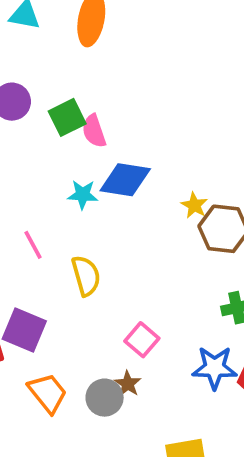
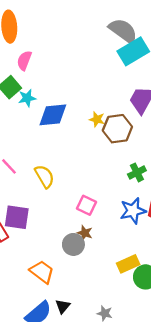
pink semicircle: (94, 131) -> (24, 61), moved, turned 54
cyan star: (83, 195) -> (27, 98), moved
orange trapezoid: (48, 393) -> (42, 272), moved

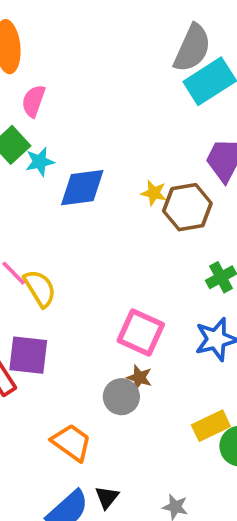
gray semicircle: (123, 31) -> (192, 48), turned 80
yellow semicircle: (44, 176) -> (40, 288), moved
pink square: (86, 205) -> (141, 333), size x1.4

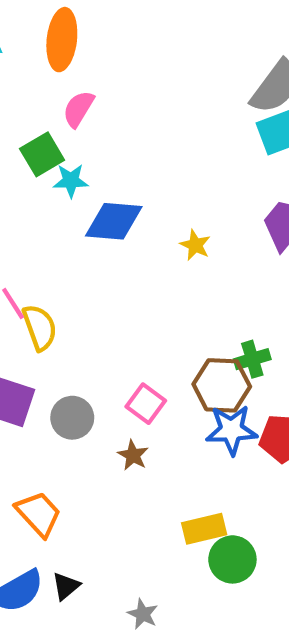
brown hexagon: (187, 207) -> (222, 385), moved
pink square: (141, 333) -> (146, 404), size x0.7
gray circle: (121, 397) -> (72, 418), moved

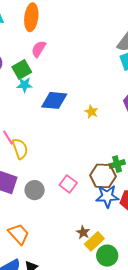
cyan star: (71, 181) -> (24, 85), moved
brown star: (133, 455) -> (83, 232), moved
yellow rectangle: (204, 529) -> (94, 241), turned -30

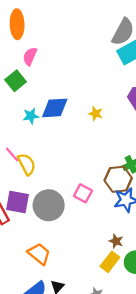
cyan star: (24, 85) -> (31, 116), moved
gray circle: (35, 190) -> (49, 205), size x1.5
brown star: (83, 232) -> (116, 241), moved
yellow rectangle: (94, 241) -> (110, 262), moved

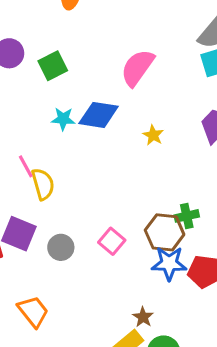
pink semicircle: (30, 56) -> (137, 68), moved, size x1.5
gray circle: (49, 205) -> (61, 247), size x0.6

